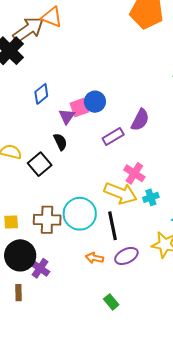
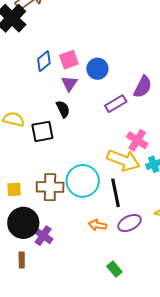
pink square: (79, 108) -> (69, 60), moved
black square: (40, 164) -> (42, 131), turned 30

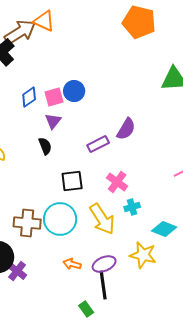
blue circle: (97, 69) -> (74, 91), moved
black square: (42, 131) -> (72, 181), moved
yellow arrow: (123, 160) -> (102, 219), moved, turned 32
black line: (116, 193) -> (103, 285), moved

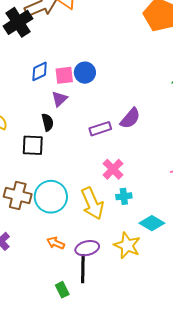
black square: (72, 181) -> (33, 145), moved

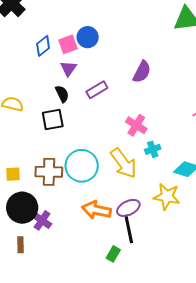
purple rectangle: (100, 129) -> (97, 90), moved
orange arrow: (56, 243) -> (96, 210), size x1.6
green rectangle: (62, 290) -> (113, 254), turned 70

